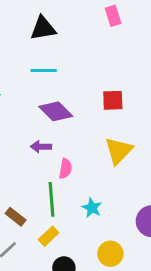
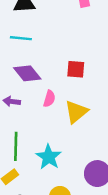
pink semicircle: (65, 169) -> (49, 99), moved
cyan star: (92, 208) -> (49, 157), size x1.5

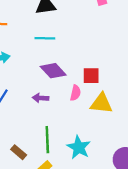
red square: (76, 69) -> (91, 76), moved
yellow triangle: (76, 112) -> (101, 103), turned 50

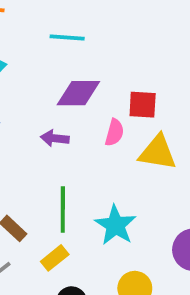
purple diamond: (53, 71) -> (78, 93), turned -50

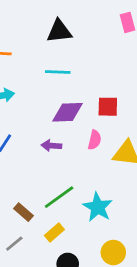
red square: (143, 105) -> (108, 107), moved
green line: (63, 209) -> (59, 197), turned 56

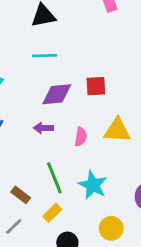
pink semicircle: (95, 140) -> (81, 137), moved
green line: (59, 197) -> (54, 178), turned -72

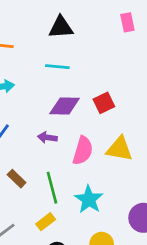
red square: (96, 86) -> (104, 103), turned -30
pink semicircle: (81, 137) -> (83, 151), size x1.5
brown rectangle: (21, 195) -> (17, 179), moved

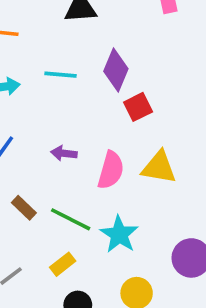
cyan line: (57, 67) -> (60, 75), moved
purple diamond: (65, 106) -> (116, 70), moved, turned -68
green line: (52, 188) -> (71, 219), turned -48

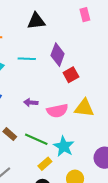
pink semicircle: (111, 170) -> (57, 111), turned 65
yellow rectangle: (63, 264) -> (45, 164), moved

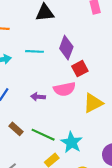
yellow triangle: (84, 108) -> (93, 103), turned -35
pink semicircle: (57, 111) -> (64, 89), moved

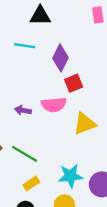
cyan line: (35, 51) -> (25, 46), moved
cyan star: (71, 142) -> (70, 176), moved, turned 30

